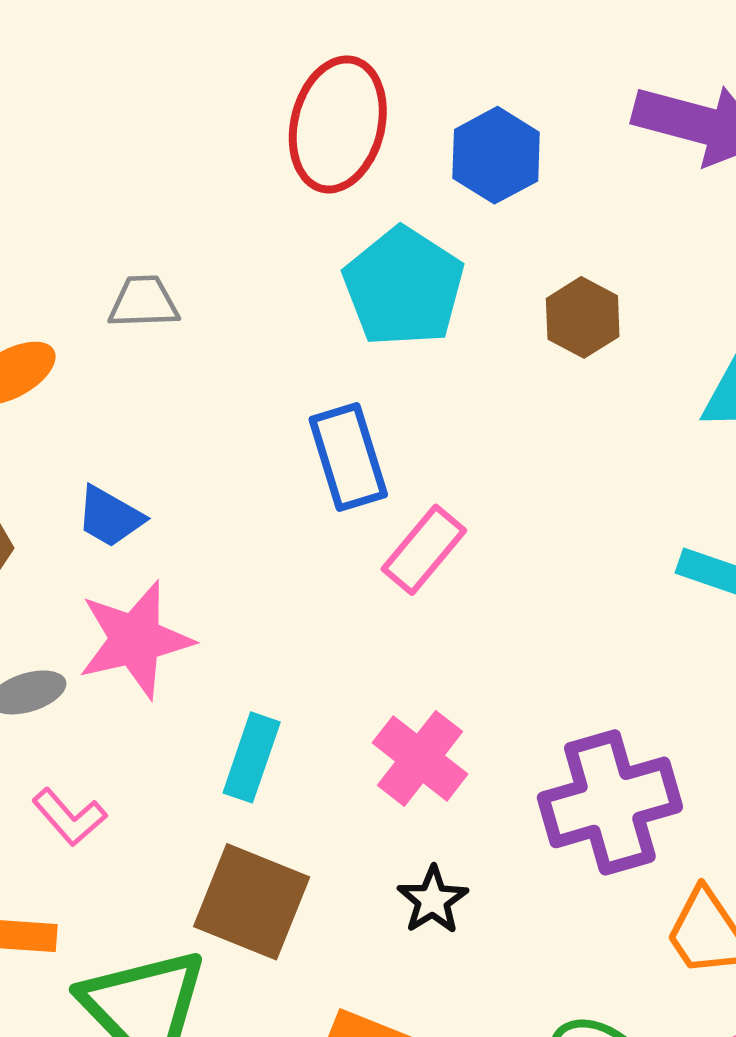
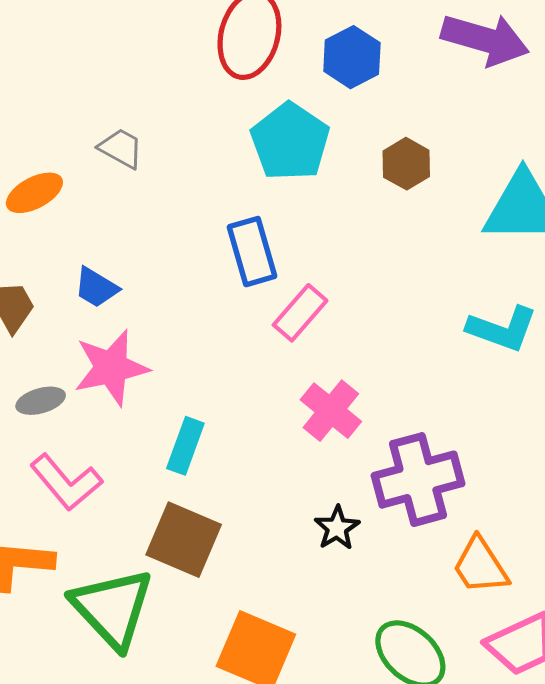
gray trapezoid: (144, 302) -> (121, 148), turned 30
pink cross: (420, 758) -> (331, 411), moved
pink L-shape: (69, 817) -> (66, 482), size x1.5
black star: (433, 900) -> (337, 528), moved

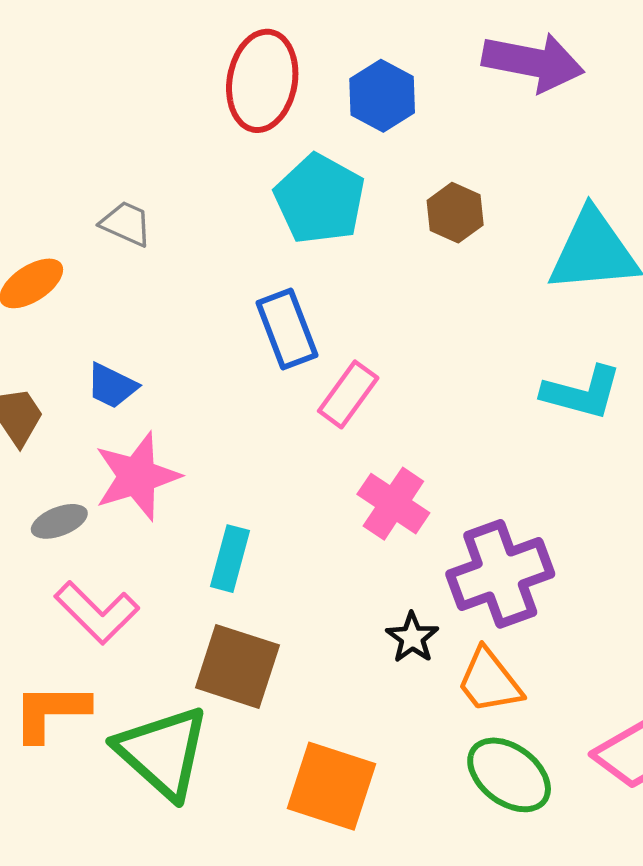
orange trapezoid: (480, 566) -> (489, 681), moved

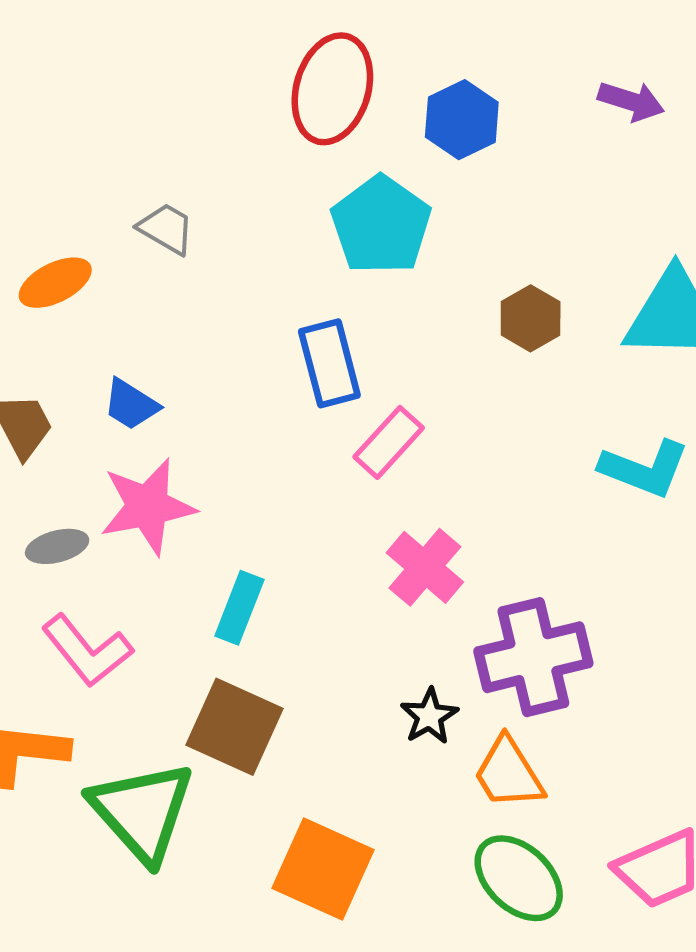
purple arrow: (533, 62) -> (631, 101), size x0.6
brown hexagon: (455, 213) -> (531, 318), moved

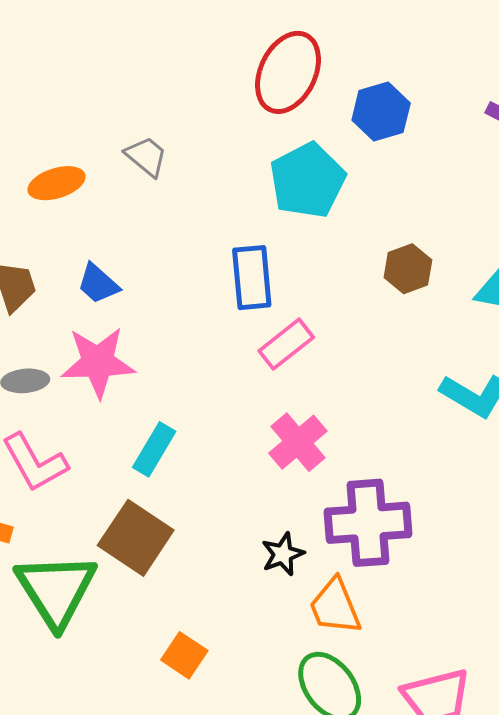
orange square: (323, 869) -> (184, 655), size x0.6

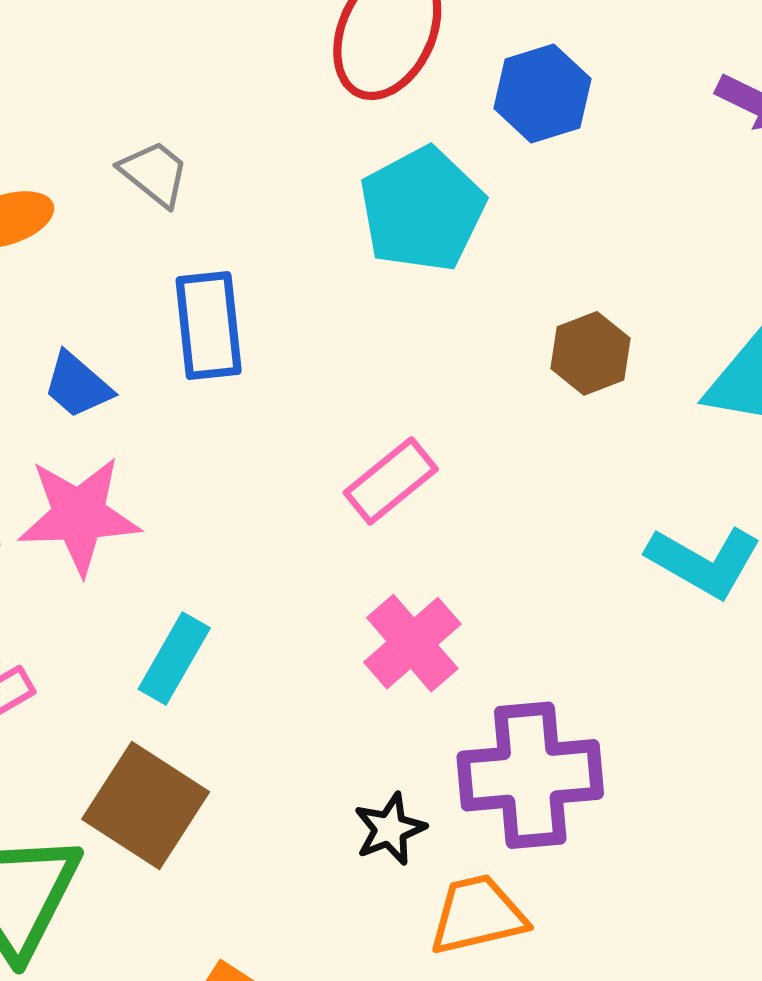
blue rectangle: (252, 278) -> (209, 326), moved
orange trapezoid: (335, 607) -> (478, 915), turned 100

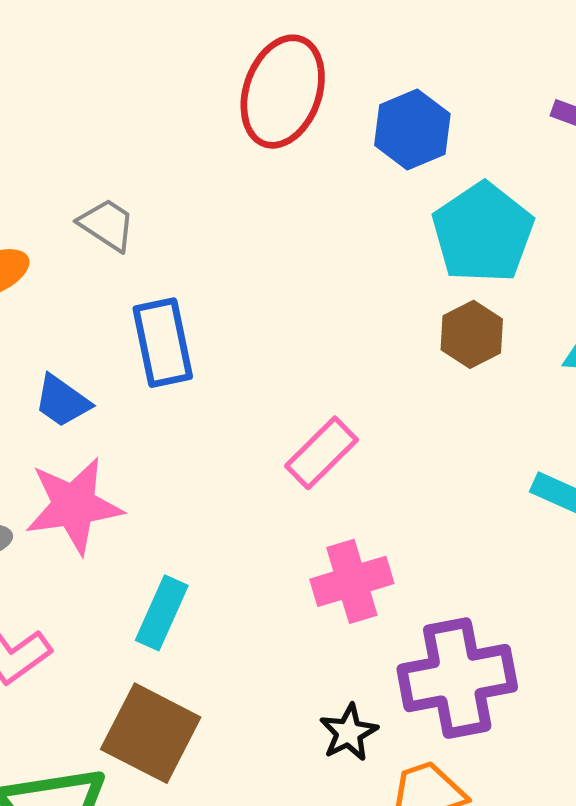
cyan pentagon: (422, 209) -> (483, 233), moved
pink cross: (412, 643) -> (352, 581), turned 30

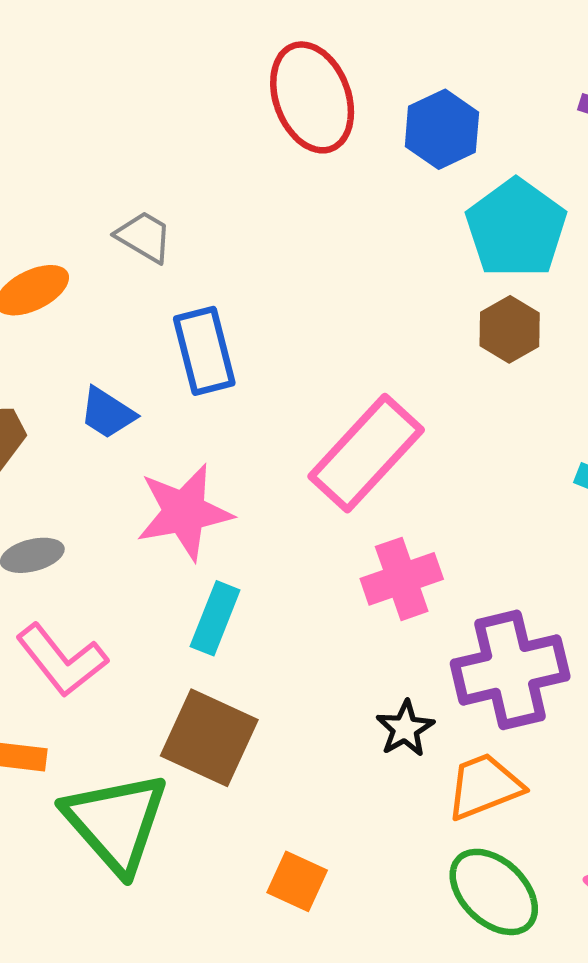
red ellipse: (283, 92) -> (312, 97), turned -37
pink rectangle: (322, 453) -> (366, 453), size x1.6
pink star: (74, 505) -> (184, 512), moved

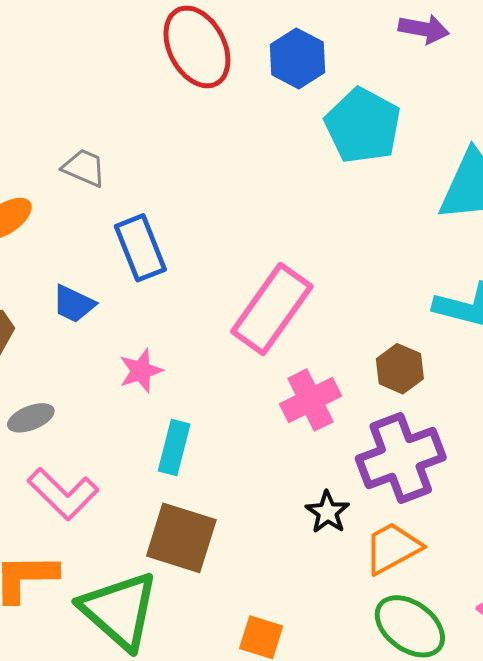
brown hexagon: (510, 329) -> (400, 369), moved
pink star: (184, 512) -> (141, 371), size x0.6

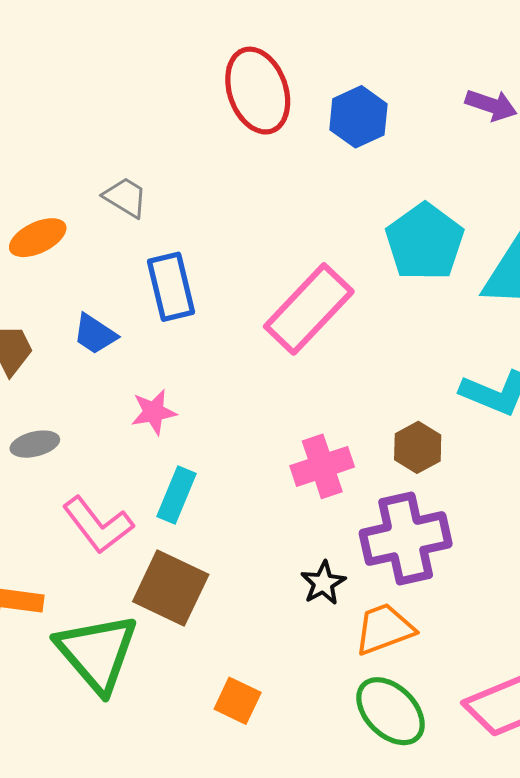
cyan pentagon: (363, 126) -> (425, 242), moved
pink rectangle: (272, 309) -> (309, 309), moved
pink L-shape: (63, 494) -> (98, 525), moved

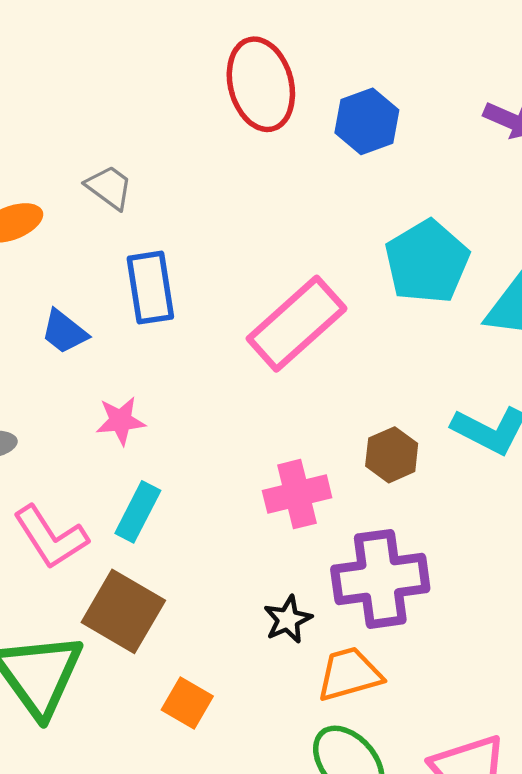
brown hexagon: (418, 447) -> (392, 455), moved
orange square: (238, 701) -> (187, 703), moved

